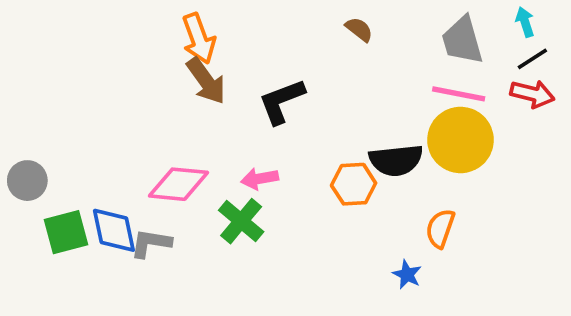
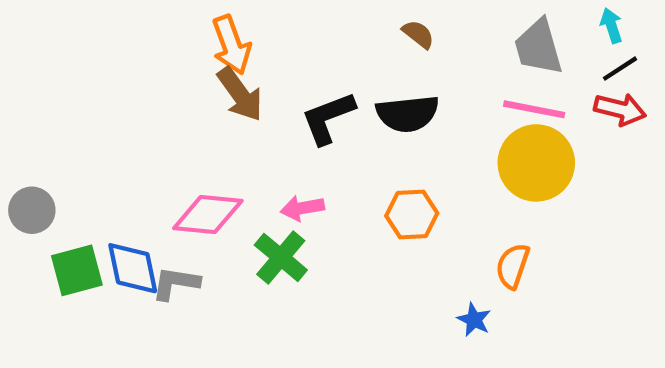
black semicircle: (396, 160) -> (407, 114), moved

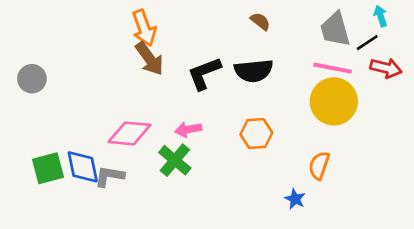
black line: (620, 69) -> (367, 43), moved
gray circle: (32, 210) -> (32, 79), moved

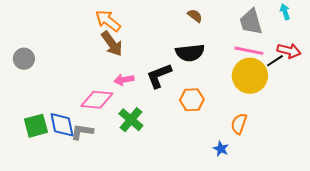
orange arrow: (144, 28) -> (108, 21), turned 148
black line: (367, 43) -> (275, 61), moved
black L-shape: (204, 73) -> (159, 76), moved
pink arrow: (188, 129) -> (124, 80), moved

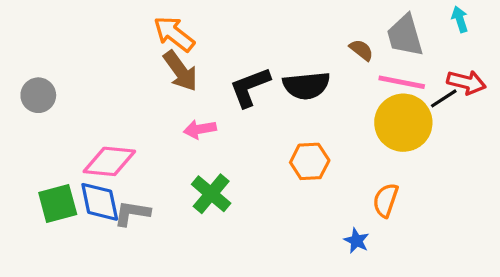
brown semicircle: (195, 16) -> (361, 50), moved
black L-shape: (159, 76) -> (250, 87), moved
pink diamond: (97, 100) -> (109, 161), moved

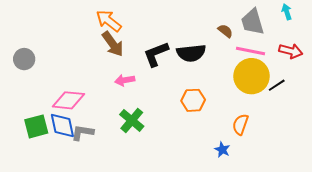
black line: (444, 98) -> (277, 85), moved

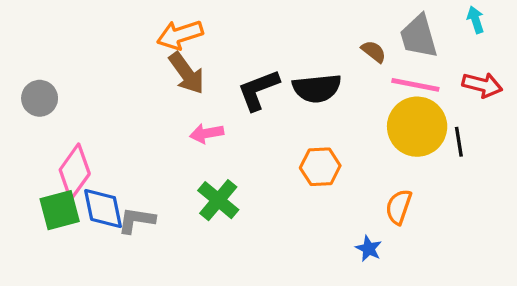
orange arrow: (109, 21) -> (180, 35), turned -56
black line: (277, 85) -> (459, 142), turned -66
pink diamond: (68, 100) -> (75, 172), moved, turned -60

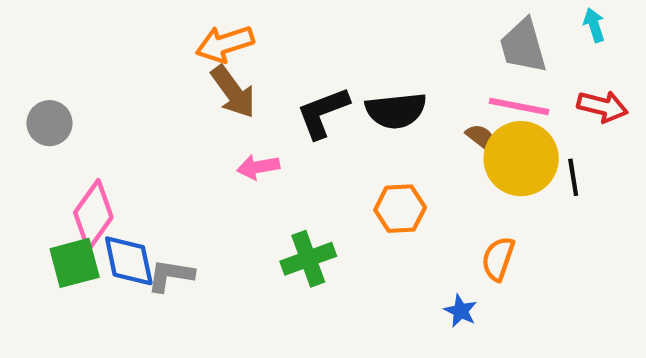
brown semicircle: (374, 51) -> (481, 138), moved
green cross: (218, 200) -> (308, 259), moved, turned 30

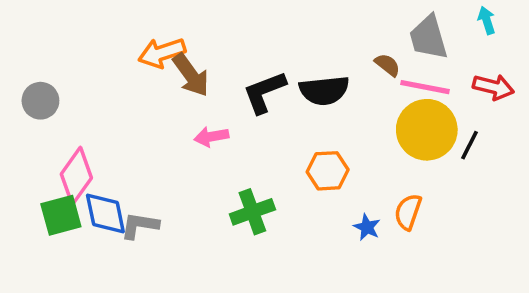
orange arrow: (225, 44) -> (162, 53), moved
brown semicircle: (481, 138) -> (387, 65), moved
black line: (573, 177) -> (469, 145), turned 36
blue star: (461, 311) -> (367, 227), moved

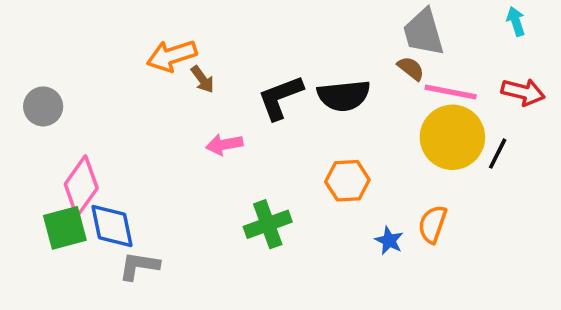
gray trapezoid: (428, 37) -> (423, 32), moved
brown arrow: (191, 75) -> (202, 79), size x0.6
gray L-shape: (140, 225) -> (139, 266), moved

